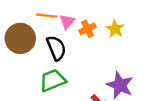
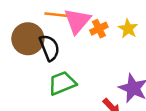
pink triangle: (67, 22) -> (77, 21), size x1.6
black semicircle: (56, 48) -> (49, 48), moved

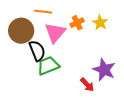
pink triangle: (77, 21) -> (55, 33), moved
black semicircle: (49, 48) -> (37, 51), moved

